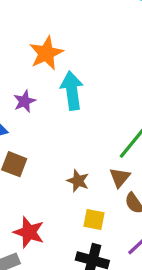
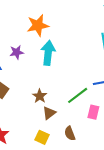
brown triangle: (120, 177) -> (49, 113), moved
brown star: (78, 181) -> (40, 96), moved

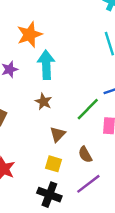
brown star: (40, 96) -> (43, 102), moved

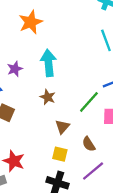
orange star: (30, 35) -> (31, 22), moved

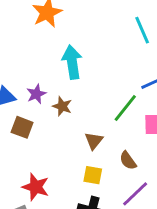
purple star: (15, 69) -> (36, 94), moved
brown star: (48, 97) -> (62, 106), moved

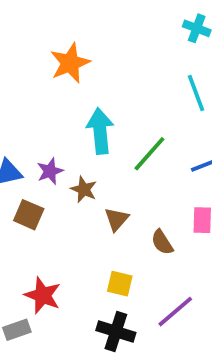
green line: (125, 108) -> (149, 154), moved
brown triangle: (94, 141) -> (117, 219), moved
brown semicircle: (128, 161) -> (162, 242), moved

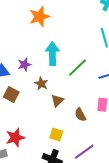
purple star: (50, 171) -> (24, 65), moved
red star: (43, 295) -> (15, 138), turned 30

